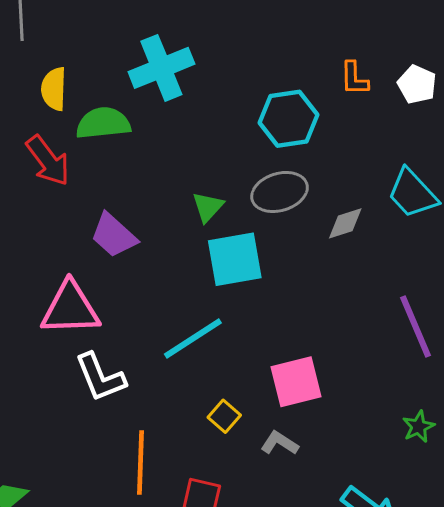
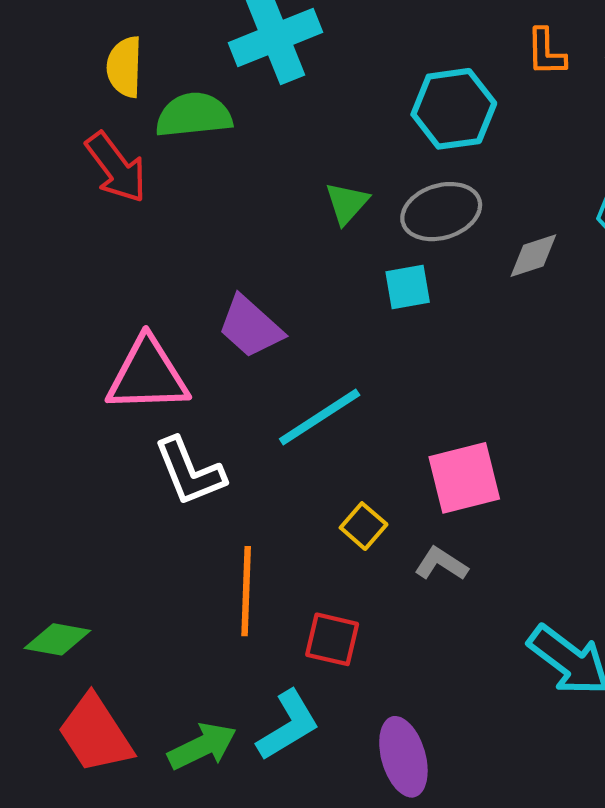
green triangle: (208, 207) -> (347, 203), moved
purple trapezoid: (114, 235) -> (250, 327), moved
cyan square: (235, 259) -> (408, 287), moved, size x0.6

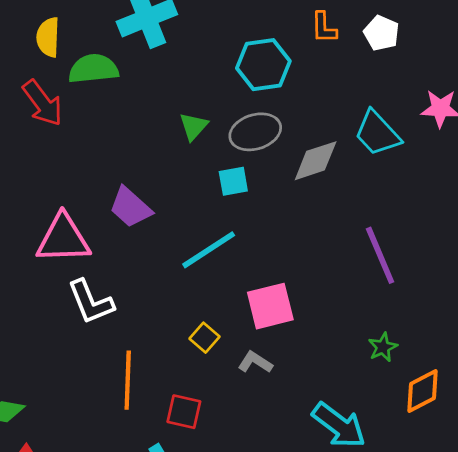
gray diamond: (533, 256) -> (316, 161), size x1.4
cyan line: (320, 417) -> (209, 250), moved

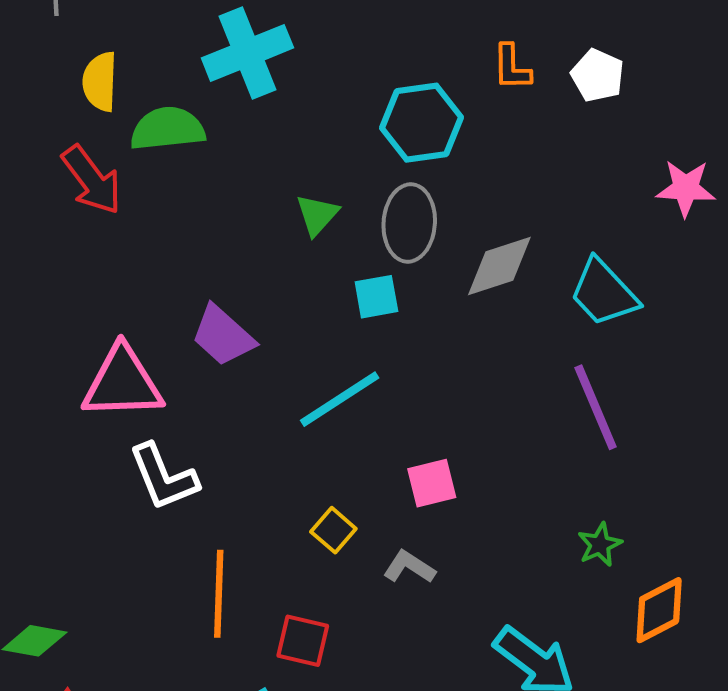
gray ellipse: (255, 132) -> (409, 223), turned -69
cyan trapezoid: (377, 133) -> (604, 293), moved
pink square: (270, 306) -> (432, 483), size x0.7

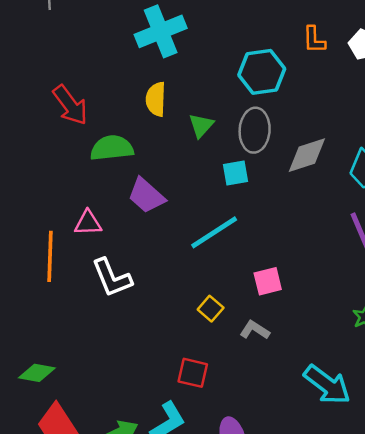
yellow semicircle: (100, 82) -> (156, 99), moved
green semicircle: (168, 129) -> (112, 148), moved
pink triangle: (122, 383) -> (88, 223), size x0.6
orange line: (219, 594) -> (50, 256), moved

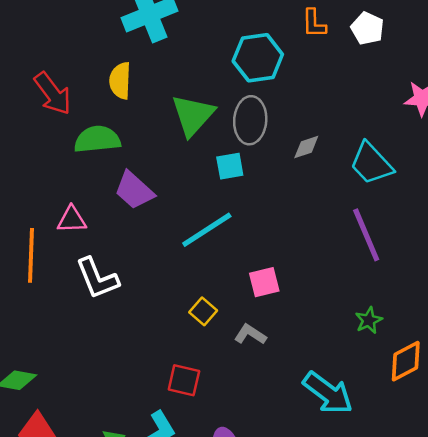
yellow semicircle: (156, 99) -> (120, 81), moved
green triangle: (201, 125) -> (193, 115), size x1.6
gray diamond: (307, 155) -> (306, 147), size x0.6

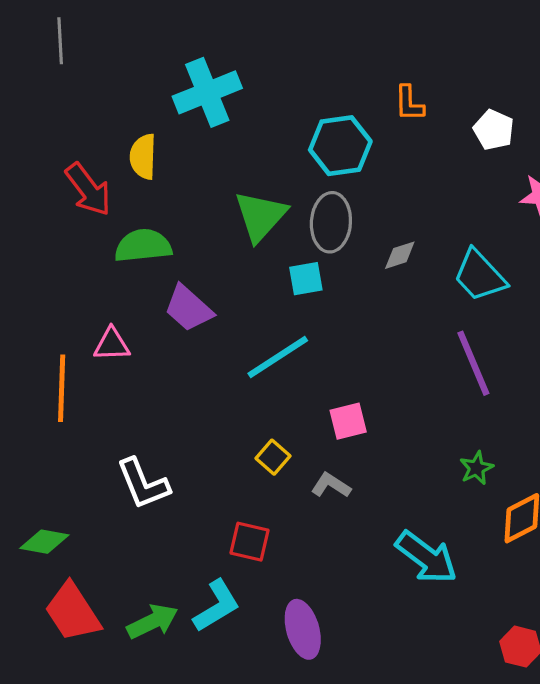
white pentagon: (367, 28) -> (494, 130), moved
yellow semicircle: (120, 81) -> (143, 157), moved
white L-shape: (97, 278) -> (143, 484), moved

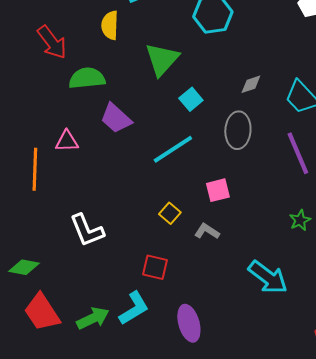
yellow semicircle: (143, 157) -> (110, 25), moved
gray ellipse: (331, 222) -> (238, 130), moved
cyan square: (306, 279) -> (191, 99), turned -30

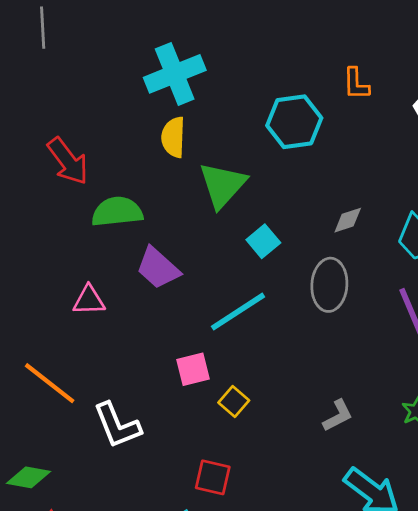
yellow semicircle: (110, 25) -> (173, 137), moved
orange line: (35, 169) -> (50, 383), moved, turned -54
pink square: (218, 190) -> (193, 369), moved
gray L-shape: (207, 231) -> (338, 416), moved, turned 120

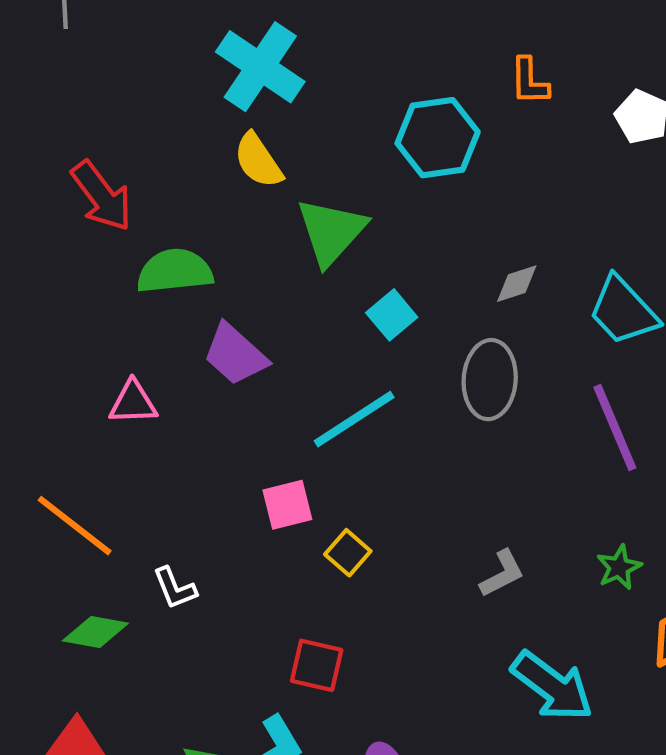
cyan cross: (175, 74) -> (260, 67), turned -34
yellow semicircle: (173, 137) -> (258, 161), turned -36
white L-shape: (117, 425) -> (175, 588), size x0.6
green diamond: (29, 477) -> (95, 632), moved

